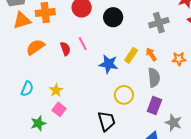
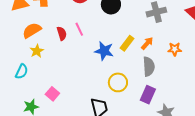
orange arrow: (151, 54) -> (147, 43), turned 72
yellow star: (56, 90) -> (37, 51), moved

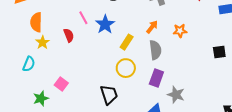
orange semicircle: (32, 30) -> (36, 22), turned -54
red semicircle: (62, 33) -> (69, 35), moved
yellow rectangle: (127, 43) -> (127, 42), moved
blue star: (104, 51) -> (105, 24), moved, turned 30

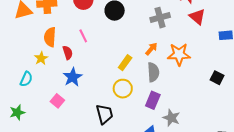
orange semicircle: (36, 22) -> (50, 37), moved
blue star: (105, 24) -> (73, 77), moved
orange star: (180, 31) -> (179, 54), size x1.6
black square: (219, 52) -> (217, 78), turned 32
green star: (41, 98) -> (17, 112), moved

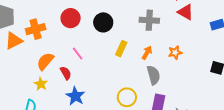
gray cross: (160, 18) -> (149, 20), turned 30
orange semicircle: (50, 37) -> (45, 61), turned 48
orange star: (179, 54) -> (175, 53), size x0.6
yellow rectangle: (125, 63) -> (121, 49), moved

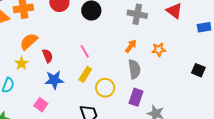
yellow rectangle: (121, 49) -> (85, 74), moved
pink line: (78, 54) -> (85, 51), moved
blue star: (75, 96) -> (54, 80), turned 30

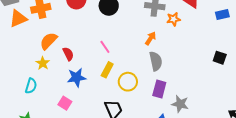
orange star: (159, 50) -> (174, 19), moved

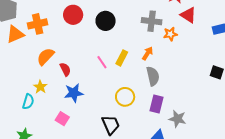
yellow star: (43, 63) -> (40, 87), moved
yellow rectangle: (107, 70) -> (122, 58), moved

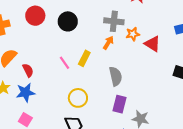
red triangle: (188, 15) -> (152, 44), moved
orange arrow: (148, 53) -> (108, 43), moved
blue star: (74, 93) -> (25, 93), moved
yellow circle: (125, 97) -> (78, 98), moved

